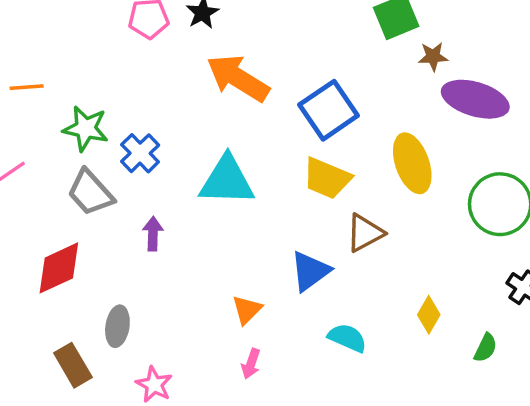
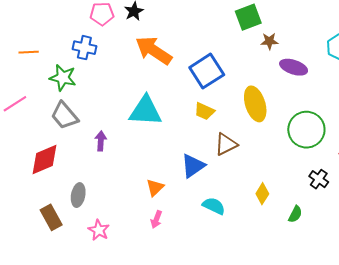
purple ellipse: (475, 99) -> (294, 67), size x0.7
blue cross: (140, 153) -> (84, 48), moved, turned -35
yellow trapezoid: (327, 178) -> (204, 111), size x0.7

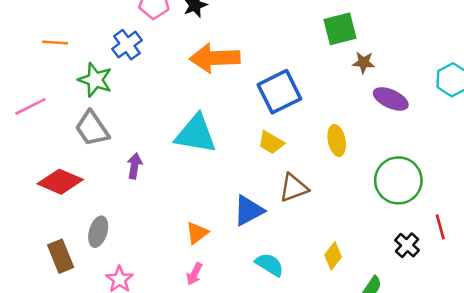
blue cross: (84, 48) -> (127, 45), turned 35
orange arrow: (154, 50) -> (215, 58), turned -42
yellow ellipse: (255, 104) -> (337, 140), size x0.7
red diamond: (45, 160) -> (60, 182), turned 40

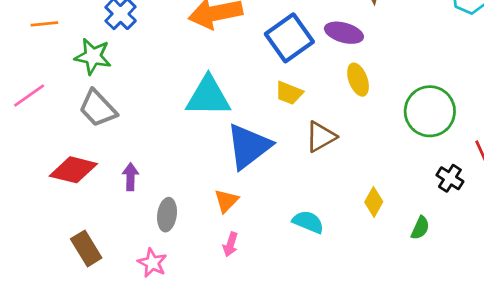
purple ellipse: (391, 99) -> (344, 33), moved
purple arrow: (135, 166) -> (130, 177), moved
blue triangle: (249, 211) -> (249, 146), moved, size x1.4
gray ellipse: (98, 232) -> (167, 215), moved

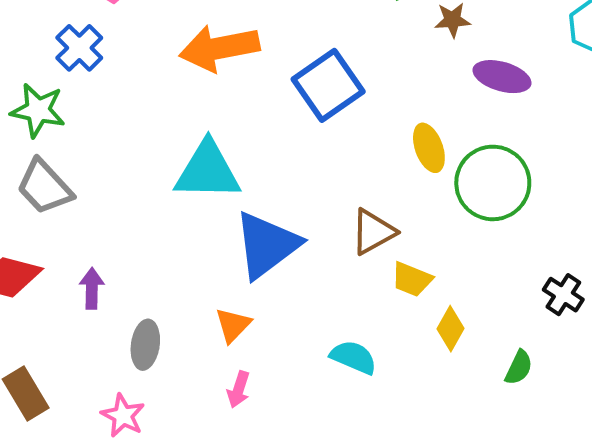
purple ellipse: (344, 33) -> (502, 77), moved
yellow trapezoid: (289, 93) -> (412, 279), moved
green circle: (430, 111) -> (493, 183), moved

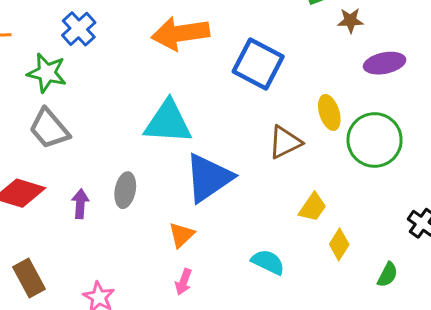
purple ellipse: (502, 77) -> (385, 63), turned -30
blue square: (328, 85) -> (258, 64), turned -30
brown triangle: (373, 232) -> (285, 142), moved
yellow trapezoid: (412, 279) -> (313, 207), turned -80
gray ellipse: (145, 345) -> (125, 190), moved

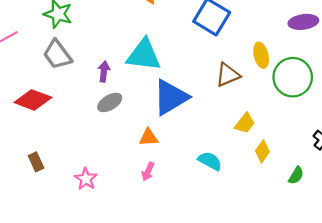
gray ellipse: (125, 190) -> (110, 102), turned 45
purple arrow: (80, 204) -> (104, 71), moved
orange triangle: (182, 235) -> (149, 137), turned 36
brown rectangle: (29, 278) -> (36, 162), size x0.7

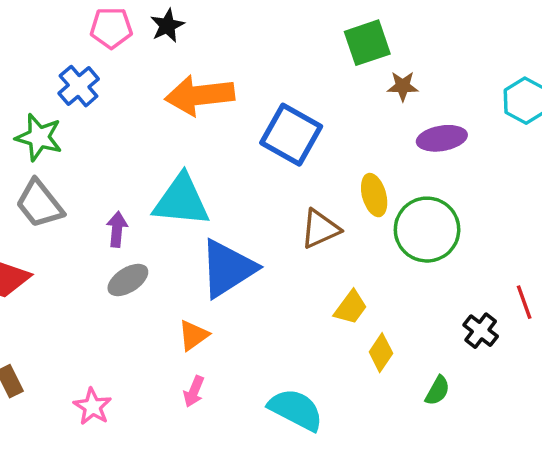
orange triangle: (149, 137) -> (193, 335), turned -30
cyan semicircle: (210, 161) -> (296, 410), moved, size x1.4

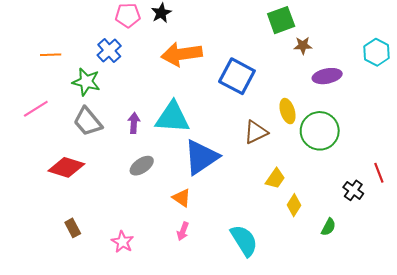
purple arrow: (117, 229) -> (134, 123), moved
orange triangle: (193, 335) -> (182, 198), turned -48
cyan semicircle: (296, 410) -> (244, 241), turned 32

